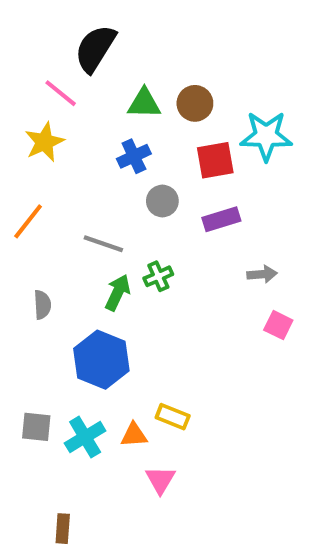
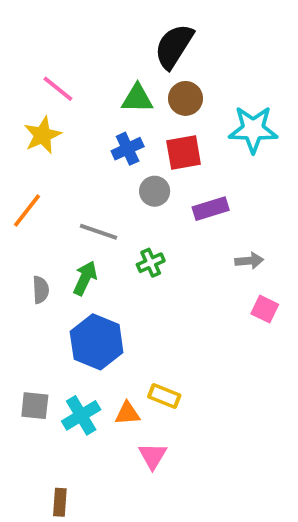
black semicircle: (95, 48) -> (174, 46), moved
red square: (215, 160) -> (184, 153), moved
green arrow: (118, 293) -> (85, 278), moved

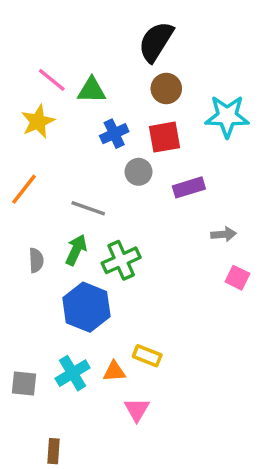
green triangle: (137, 98) -> (92, 90), moved
green cross: (151, 263) -> (121, 260), moved, size x1.5
gray square: (35, 406) -> (24, 384), moved

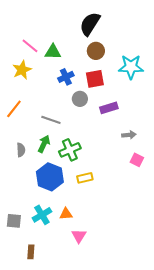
yellow rectangle: (147, 356) -> (85, 178), moved, turned -35
brown rectangle: (53, 451) -> (31, 252), moved

